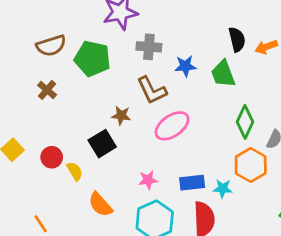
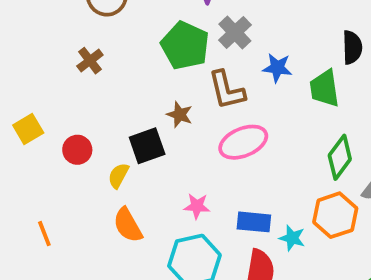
gray cross: (149, 47) -> (235, 33), turned 30
green pentagon: (92, 59) -> (185, 45), moved
yellow semicircle: (75, 171) -> (118, 176), moved, turned -132

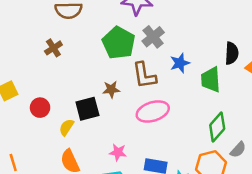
blue star: (277, 68) -> (180, 63), turned -30
brown star: (180, 115) -> (111, 89), turned -30

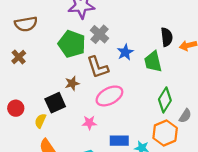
pink star: (118, 152) -> (89, 123), moved

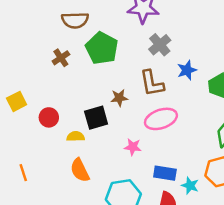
green pentagon: (72, 44) -> (102, 48), moved
yellow semicircle: (40, 121) -> (76, 136), turned 56

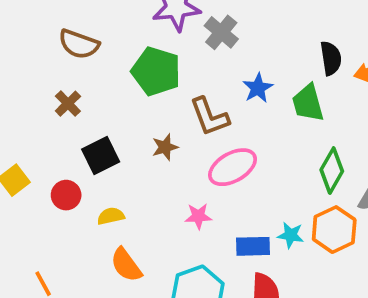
brown semicircle: (75, 20) -> (79, 44), turned 32
gray cross: (160, 45) -> (221, 32), moved
green pentagon: (102, 48) -> (156, 71), moved
black square: (96, 118) -> (101, 156), moved
cyan star: (190, 186) -> (291, 235), moved

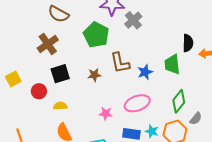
blue star: (258, 88) -> (145, 72), moved
brown cross: (68, 104) -> (48, 44), size x1.5
pink ellipse: (233, 167) -> (137, 103), moved

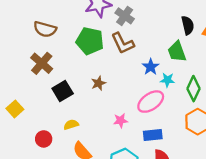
brown L-shape: (120, 63) -> (123, 43), moved
red circle: (39, 91) -> (44, 139), moved
cyan star: (152, 131) -> (167, 80), moved

